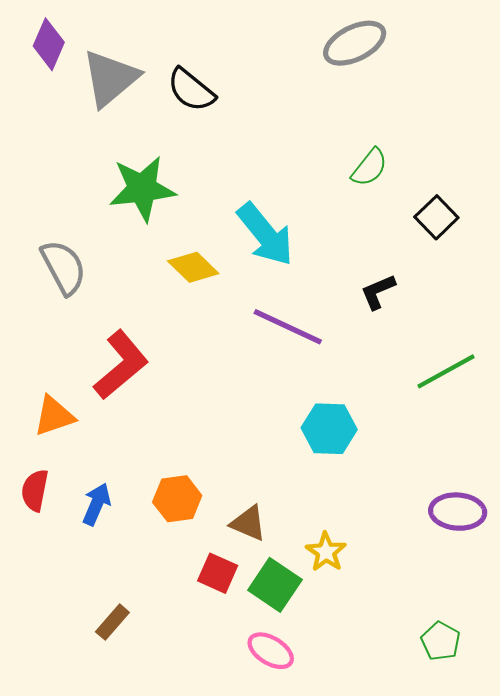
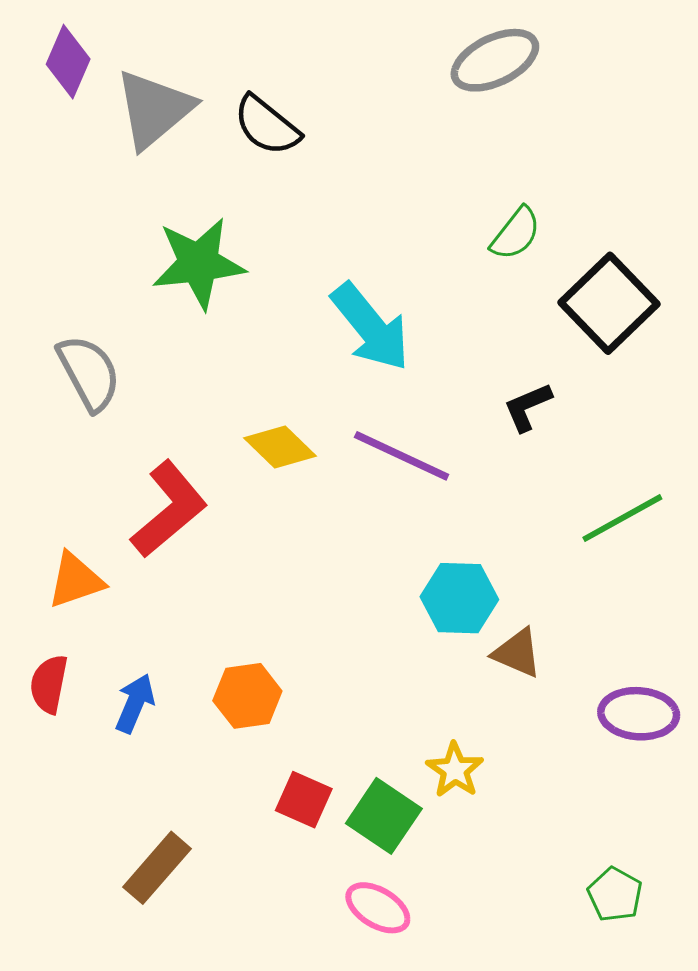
black square: (436, 217) -> (609, 303), size x1.6
yellow diamond: (193, 267) -> (280, 447), moved
brown triangle: (248, 523) -> (517, 653), moved
brown rectangle: (112, 622) -> (157, 868), size x1.4

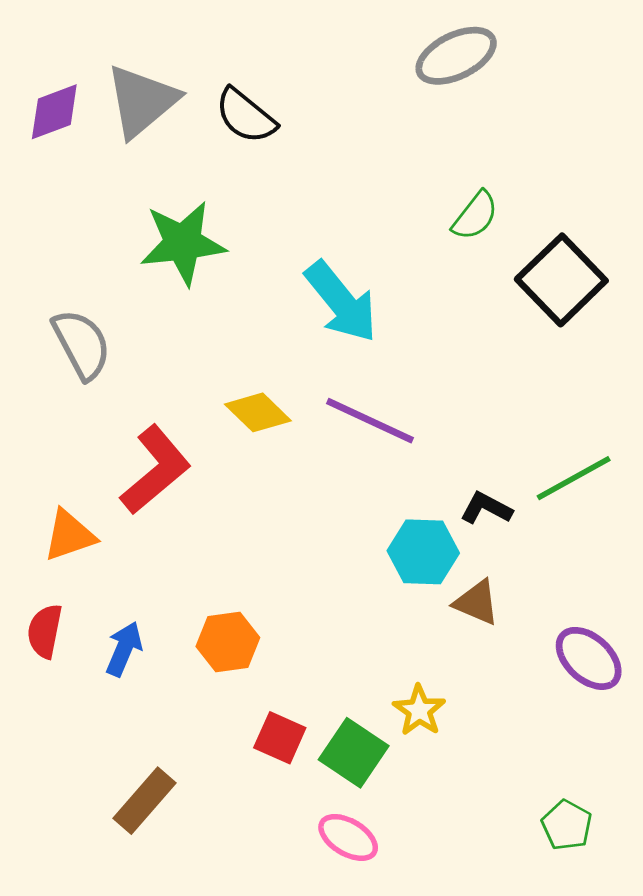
purple diamond: (68, 62) -> (54, 112), moved, turned 46
black L-shape: (528, 407) -> (486, 508), moved, turned 51
purple ellipse: (639, 714) -> (589, 658), turned 38

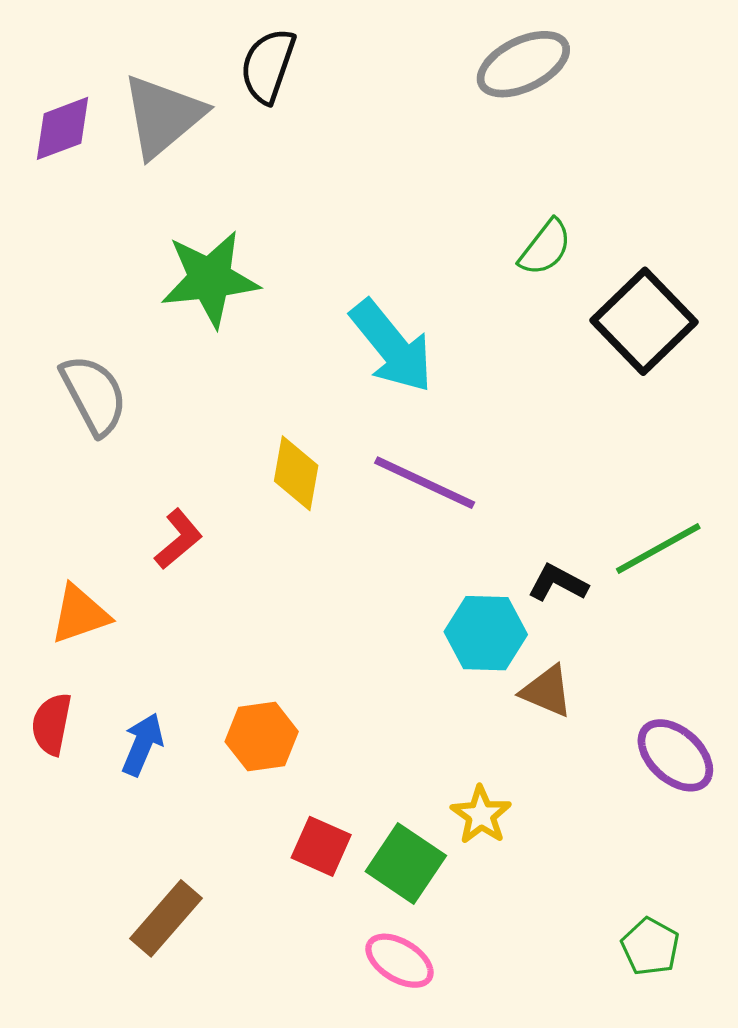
black semicircle: (246, 116) -> (268, 66), moved, turned 70
yellow diamond: (258, 412) -> (296, 473), turned 56
red L-shape: (155, 470) -> (179, 539), size x0.6

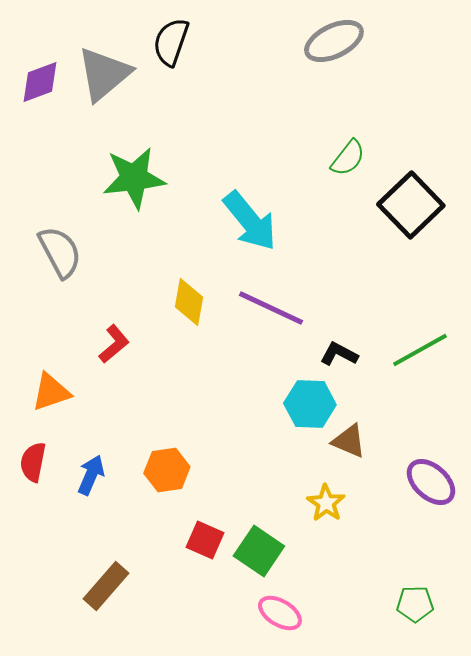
black L-shape: (558, 583) -> (339, 354), moved
yellow star: (481, 815) -> (326, 503), moved
green pentagon: (650, 947) -> (415, 604), turned -30
pink ellipse: (400, 961) -> (280, 613), moved

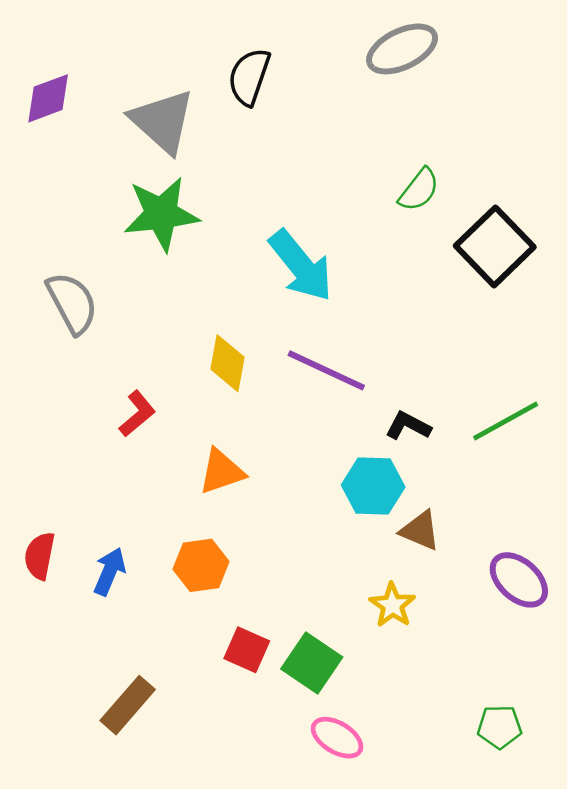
black semicircle: (171, 42) -> (249, 77), moved
gray triangle: (104, 74) -> (162, 121), moved, turned -38
orange triangle: (51, 392) -> (221, 472), moved

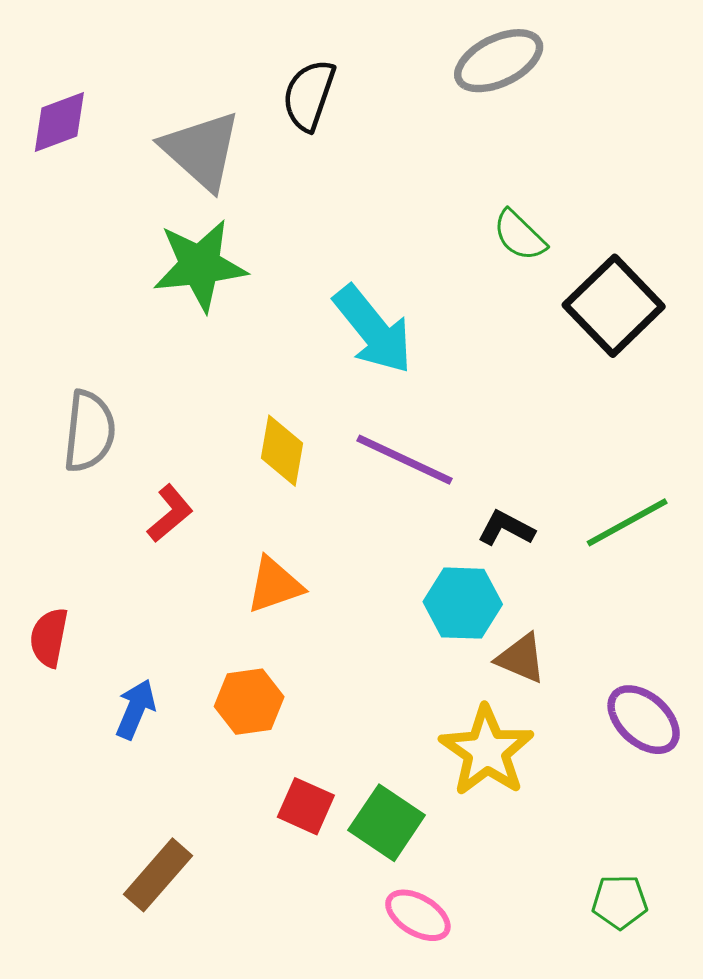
green semicircle: (419, 190) -> (520, 236), turned 96
gray semicircle: (72, 303) -> (89, 431), moved, turned 34
red semicircle: (40, 556) -> (49, 637), moved
yellow star: (392, 605) -> (487, 751), size x1.6

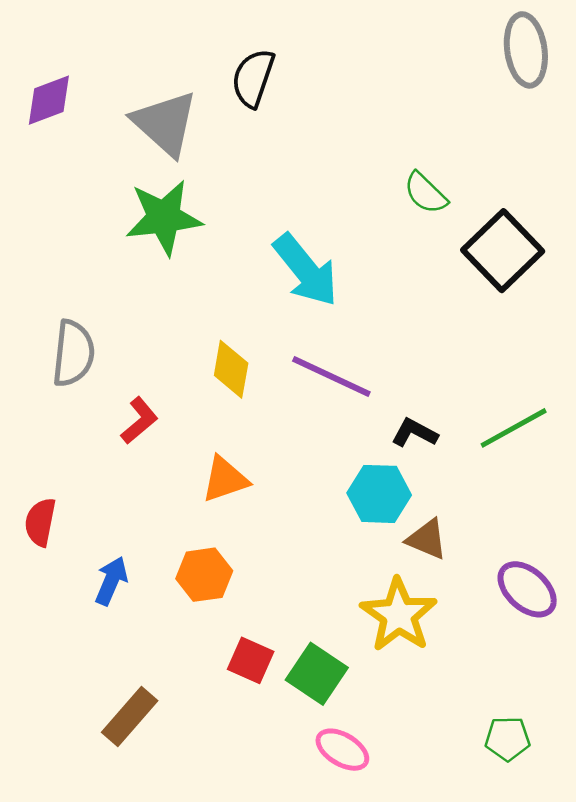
gray ellipse: (499, 61) -> (526, 50), moved, turned -72

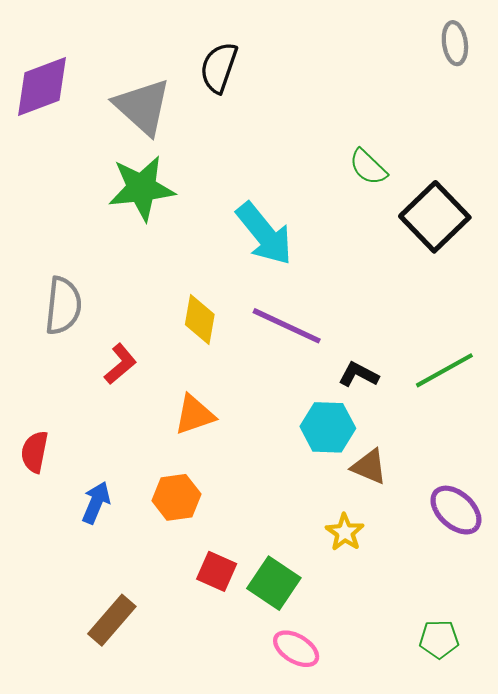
gray ellipse: (526, 50) -> (455, 43), size x0.7
purple diamond: (49, 100) -> (42, 87), size x1.4
yellow star: (399, 615) -> (345, 532), size x0.6

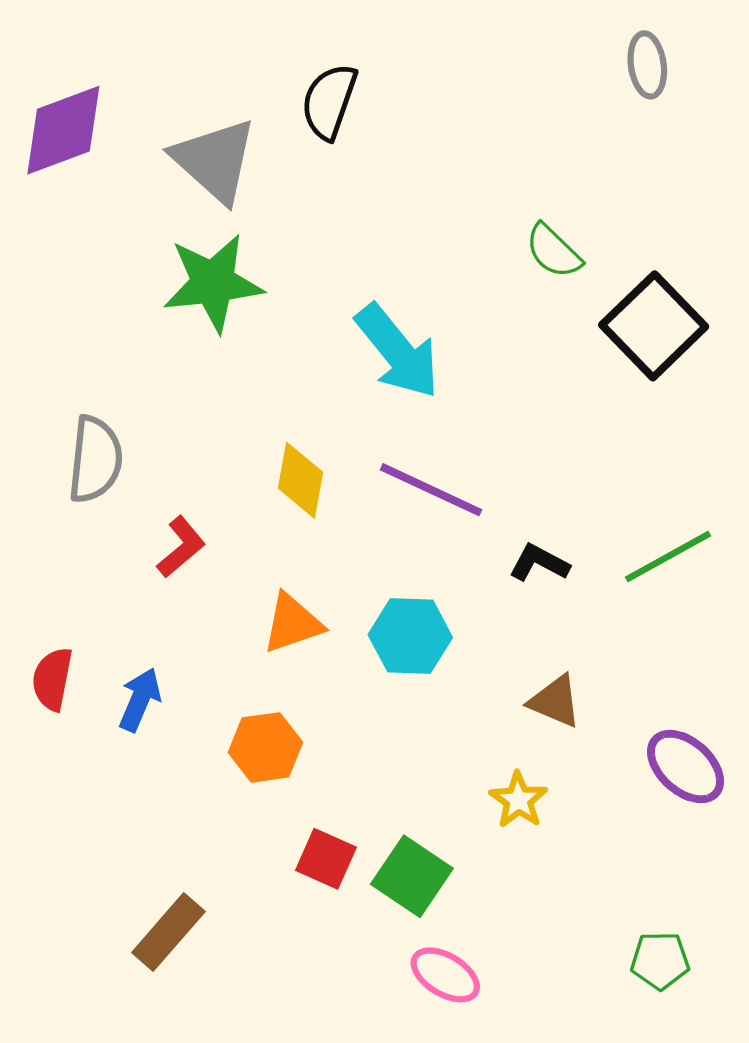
gray ellipse: (455, 43) -> (647, 65), moved
cyan hexagon: (328, 427) -> (410, 636), moved
blue arrow: (96, 503) -> (140, 700), moved

